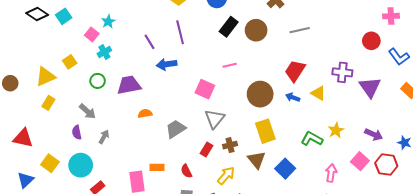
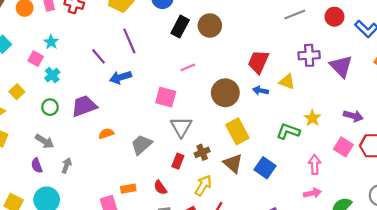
gray line: (300, 30) -> (295, 14), moved

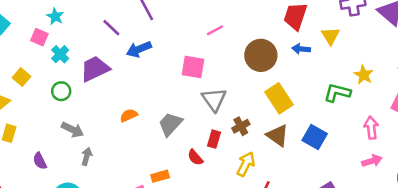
yellow triangle: (287, 82) -> (330, 36), turned 42
purple trapezoid: (84, 106) -> (95, 69), moved
gray arrow: (44, 141) -> (73, 130), moved
purple semicircle: (37, 166) -> (40, 161), moved
red semicircle: (160, 188) -> (195, 157), moved

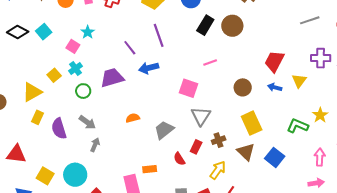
cyan cross: (60, 54) -> (76, 69), moved
brown circle: (261, 55) -> (243, 87), size x0.7
purple semicircle: (40, 161) -> (59, 129), moved, size x1.5

